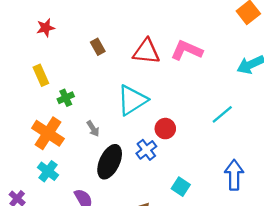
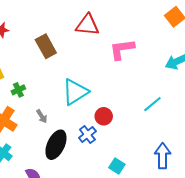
brown rectangle: (98, 47) -> (46, 46), size x1.6
pink L-shape: (187, 50) -> (122, 49), turned -32
red triangle: (146, 52) -> (87, 25), moved

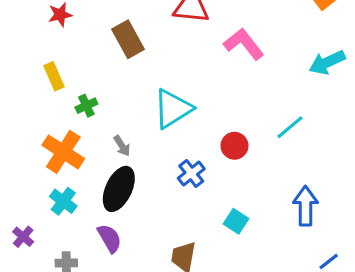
pink L-shape: (122, 49) -> (244, 44), turned 60
red circle: (104, 116) -> (234, 146), moved
black ellipse: (56, 145) -> (119, 189), moved

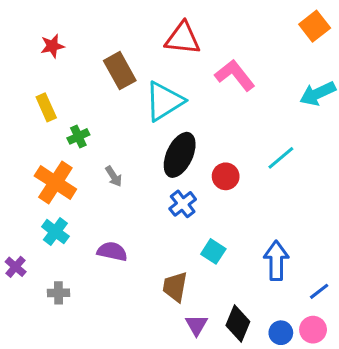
cyan triangle: (173, 109) -> (164, 101), moved
black ellipse: (119, 189) -> (180, 155), moved
blue arrow: (305, 206) -> (276, 261), moved
cyan square: (236, 221) -> (213, 251), moved
purple semicircle: (110, 238) -> (112, 251), moved, turned -48

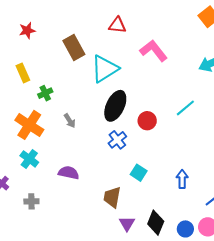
red triangle: (183, 38) -> (117, 25), size x0.7
blue arrow: (276, 261) -> (182, 179), size x0.7

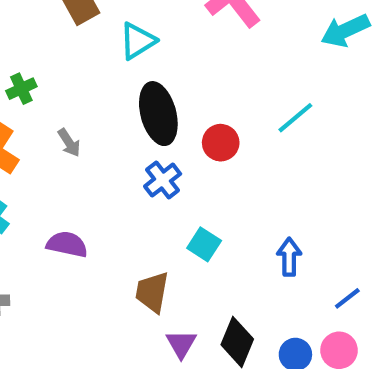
cyan triangle: (105, 69) -> (138, 41), size x0.7
black ellipse: (115, 106) -> (158, 114), turned -40

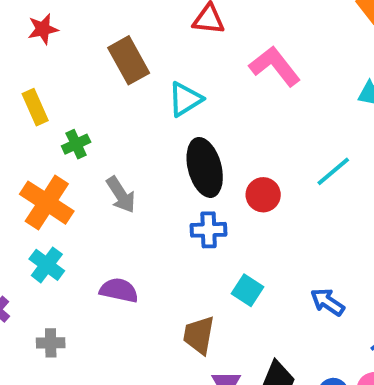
gray arrow: (69, 143) -> (121, 195), size x1.4
blue cross: (163, 180) -> (209, 230), turned 36
blue arrow: (289, 257) -> (327, 302), turned -56

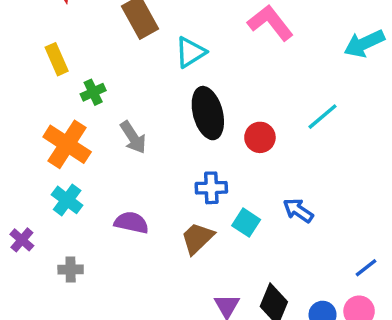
blue cross: (209, 230) -> (211, 188), moved
blue arrow: (327, 302) -> (298, 210), moved
brown trapezoid: (199, 335) -> (197, 238), moved, turned 36

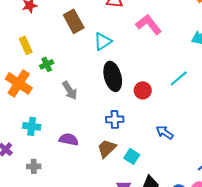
orange cross: (67, 144) -> (19, 83), moved
cyan cross: (67, 200) -> (32, 126), turned -30
cyan square: (246, 223) -> (132, 156), moved

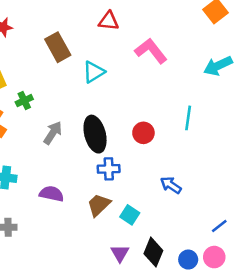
black ellipse: (113, 76) -> (95, 134), moved
cyan line: (179, 78) -> (188, 118), turned -42
gray arrow: (70, 90) -> (53, 133), turned -114

